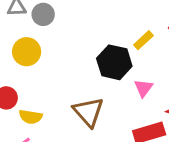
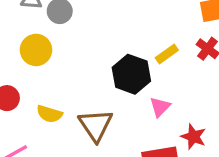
yellow semicircle: (31, 117) -> (49, 114), moved

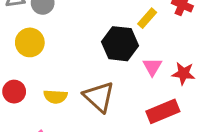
red star: (193, 137) -> (183, 73), moved

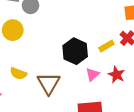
yellow rectangle: (147, 18) -> (106, 46), moved
red star: (183, 73) -> (116, 75), moved

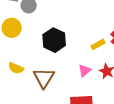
black hexagon: (75, 51) -> (54, 40), moved

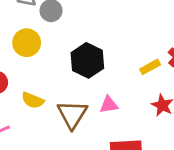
pink triangle: (85, 71) -> (109, 105), moved, turned 32

